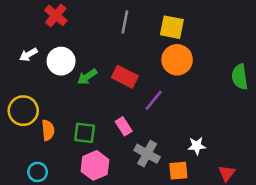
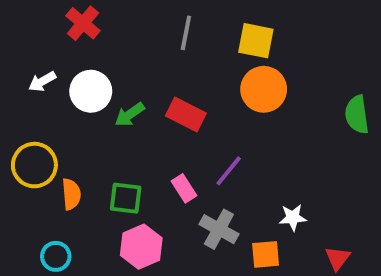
purple line: (154, 100) -> (229, 171), moved

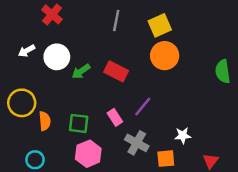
yellow square: (256, 41) -> (160, 25), turned -35

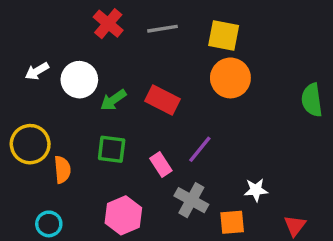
red cross: (52, 14) -> (108, 24), moved
gray line: (116, 21) -> (163, 29), turned 70
yellow square: (160, 25) -> (224, 35), turned 35
green square: (79, 123) -> (112, 149), moved

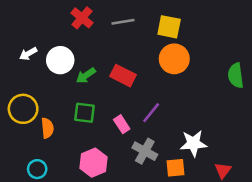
white star: (256, 190) -> (193, 143), size x1.5

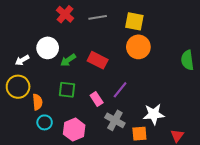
white arrow: (28, 54) -> (22, 60), moved
cyan circle: (37, 169) -> (45, 122), moved

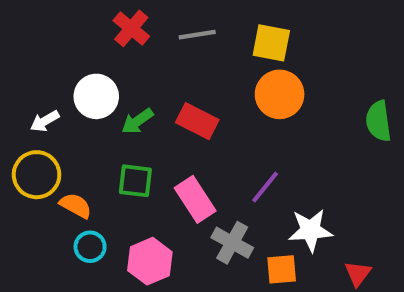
purple line: (120, 90) -> (265, 187), moved
pink rectangle: (97, 99) -> (195, 199), size x1.5
orange semicircle: (37, 102) -> (76, 206), turned -56

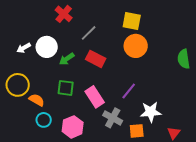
gray line: (197, 35) -> (89, 33), moved, turned -36
white arrow: (45, 121) -> (24, 48), moved

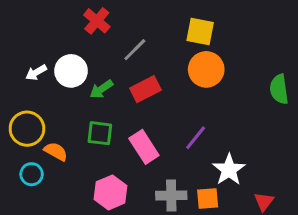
red rectangle: (96, 59) -> (145, 89), turned -54
white star: (151, 112) -> (229, 170), turned -30
gray cross: (113, 118) -> (171, 195), moved, turned -30
cyan circle: (44, 120) -> (32, 174), moved

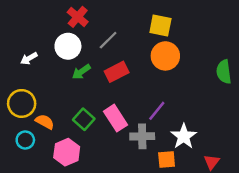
white circle: (71, 71) -> (68, 46), moved
green square: (100, 133) -> (84, 119), moved, turned 35
pink hexagon: (111, 192) -> (67, 152), moved
gray cross: (171, 195) -> (142, 136), moved

